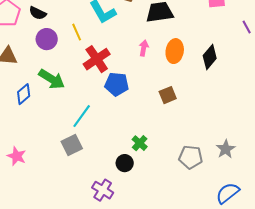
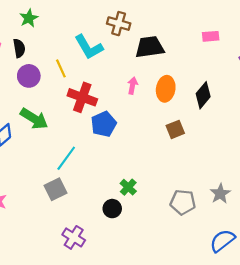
black semicircle: (38, 13) -> (19, 48), turned -126
red cross: (97, 59) -> (82, 97), turned -36
blue pentagon: (117, 84) -> (104, 124), turned -30
brown square: (168, 95) -> (175, 129), moved
purple cross: (103, 190) -> (74, 237), moved

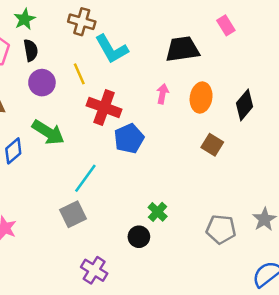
green star: (29, 18) -> (25, 19), moved
brown cross: (119, 24) -> (82, 22), moved
pink rectangle: (211, 36) -> (226, 25), moved, turned 63
brown square: (175, 129) -> (212, 145), turned -36

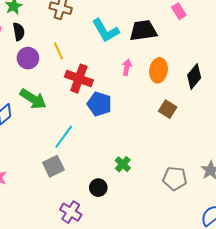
cyan L-shape: (112, 49) -> (105, 31), moved
blue pentagon: (129, 139) -> (99, 104), turned -30
black circle: (139, 237) -> (98, 188), moved

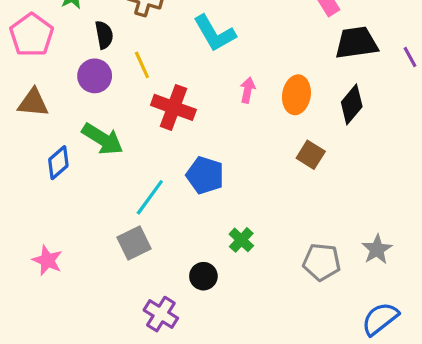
black trapezoid: (143, 31) -> (356, 43), moved
black semicircle: (19, 32) -> (104, 35), moved
blue pentagon: (99, 104) -> (205, 175), moved

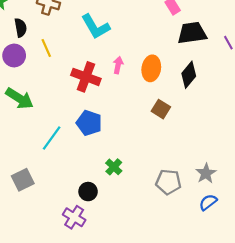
red cross: (173, 107) -> (86, 77), moved
gray square: (134, 243) -> (23, 180), moved
purple cross: (161, 314) -> (74, 217), moved
blue semicircle: (380, 319) -> (208, 202), moved, size x0.7

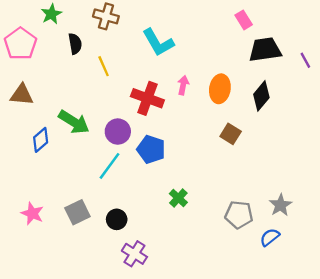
purple circle: (14, 56) -> (118, 132), moved
black circle: (88, 192) -> (117, 219), moved
blue semicircle: (208, 202) -> (270, 237), moved

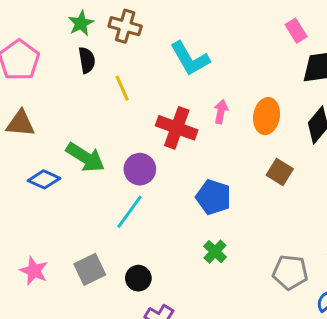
green star: (51, 14) -> (81, 23), moved
blue diamond: (41, 140) -> (44, 179), turned 65
blue pentagon: (151, 149) -> (214, 197), moved

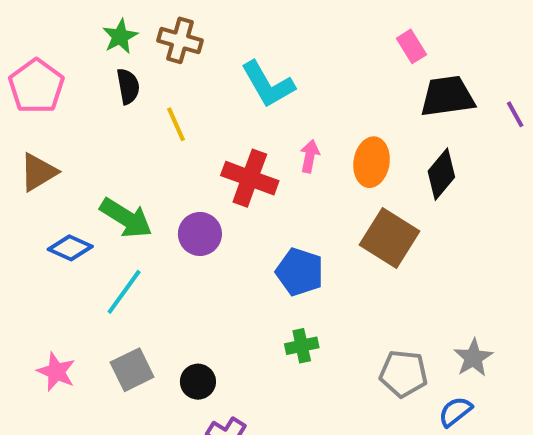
brown triangle: (21, 123) -> (38, 172), turned -36
brown square: (280, 172) -> (389, 238), size x1.6
cyan line: (130, 212) -> (124, 292), moved
green cross: (215, 252) -> (302, 346), turned 35

